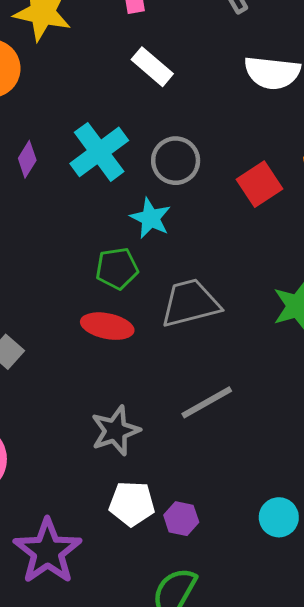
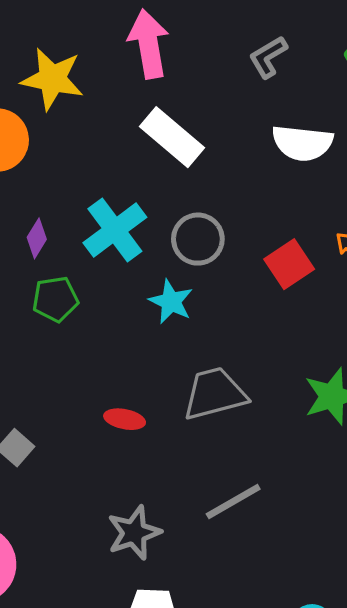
white rectangle: (152, 67) -> (172, 137), size x1.4
green pentagon: (117, 268) -> (55, 299), moved
red ellipse: (107, 326) -> (125, 419), size x0.7

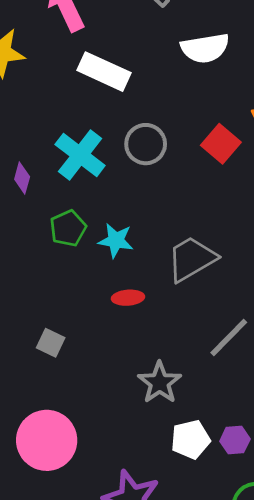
green pentagon: (55, 299) -> (68, 228), moved
cyan star: (171, 302) -> (116, 240), moved

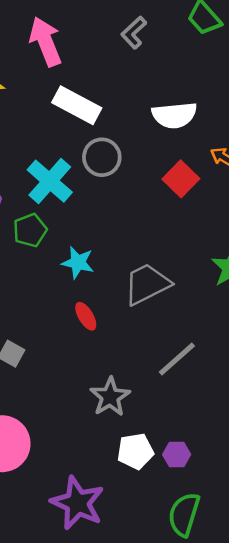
white semicircle: (205, 48) -> (174, 115), moved
gray circle: (146, 144) -> (102, 157), moved
green pentagon: (68, 228) -> (30, 230), moved
red ellipse: (128, 298) -> (86, 316), turned 60

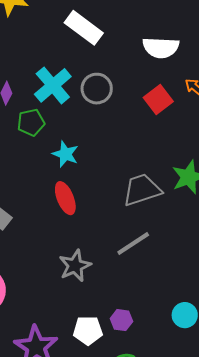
gray circle: (102, 157) -> (97, 89), moved
gray trapezoid: (147, 284) -> (142, 190), moved
red ellipse: (86, 316) -> (65, 198), size x1.4
white pentagon: (135, 451) -> (88, 330), moved

